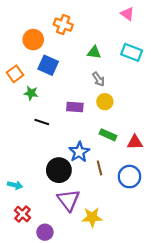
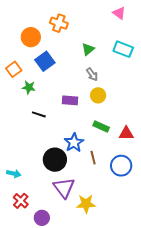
green triangle: (94, 52) -> (88, 49), turned -48
blue square: (48, 65) -> (45, 61), turned 30

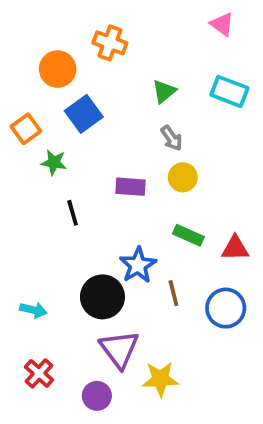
black line: (39, 114) -> (73, 213), turned 56
cyan arrow: (14, 174) -> (33, 310), moved
purple circle: (42, 218) -> (97, 396), moved

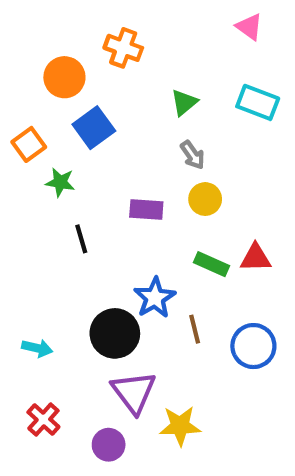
red triangle: (235, 248) -> (256, 258), moved

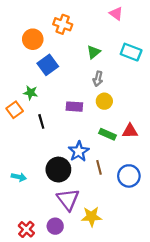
pink triangle: (249, 27) -> (116, 14), moved
orange square: (29, 144) -> (15, 110), moved
gray arrow: (193, 155) -> (98, 79), turned 48
red cross: (43, 420) -> (26, 229), moved

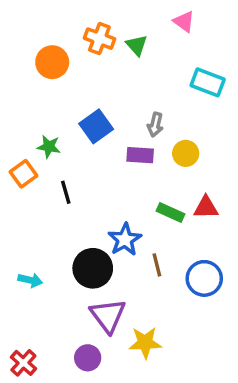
green triangle: (94, 52) -> (137, 45), moved, turned -32
blue square: (48, 65) -> (96, 126), moved
yellow circle: (104, 101) -> (186, 153), moved
purple rectangle: (74, 107) -> (140, 155), moved
red cross: (26, 229) -> (23, 363), moved

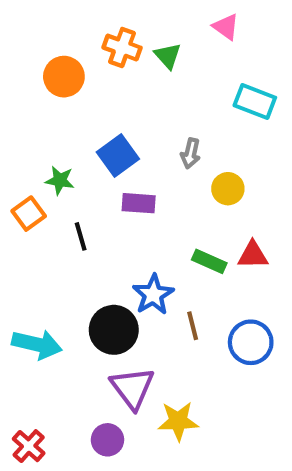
purple rectangle: (140, 155) -> (139, 203), moved
cyan arrow: (30, 280) -> (37, 344), size x1.6

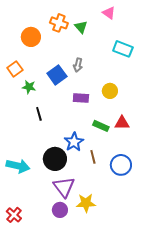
gray arrow: (191, 153) -> (78, 65), moved
purple rectangle: (139, 203) -> (81, 98), moved
orange square: (29, 214) -> (15, 69), moved
purple circle: (107, 440) -> (60, 210), moved

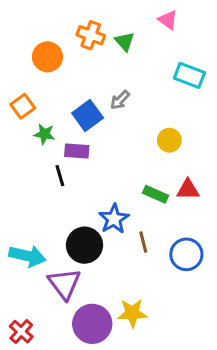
gray arrow: (78, 65) -> (120, 100), turned 32
purple rectangle: (81, 98) -> (77, 151), moved
purple triangle: (64, 187) -> (64, 284), moved
purple circle: (60, 210) -> (92, 324), size x1.6

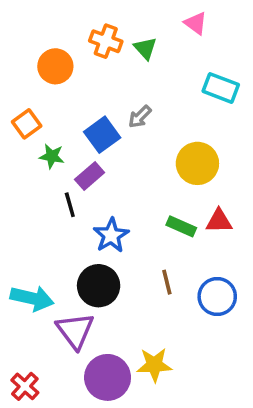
yellow circle: (169, 140) -> (197, 163), size x1.5
purple rectangle: (77, 151) -> (90, 176), turned -45
blue star: (114, 219) -> (111, 235), moved

